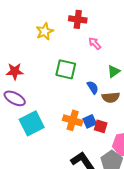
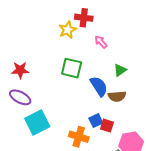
yellow star: (45, 31) -> (68, 30), moved
blue semicircle: (93, 87) -> (99, 86), size x1.5
orange cross: (73, 120) -> (79, 137), moved

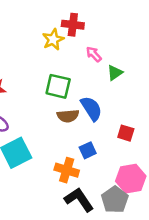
green triangle: (120, 70) -> (115, 73), moved
brown semicircle: (117, 96) -> (68, 116), moved
red square: (107, 126) -> (126, 133), moved

